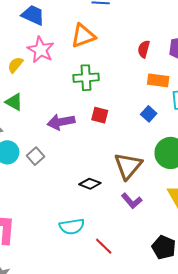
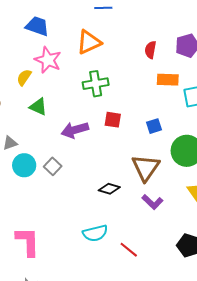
green triangle: (14, 102) -> (38, 107), moved
blue square: (149, 114) -> (154, 126), moved, turned 35

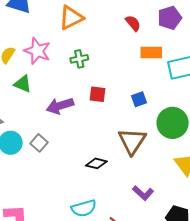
red semicircle: (150, 50) -> (133, 23), turned 132
pink star: (48, 60) -> (37, 51), moved
green cross: (96, 84) -> (79, 59), size x0.7
purple L-shape: (152, 202) -> (143, 193), moved

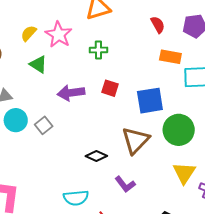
blue square: (139, 99) -> (150, 101), size x1.8
purple L-shape: (143, 193) -> (125, 184), moved

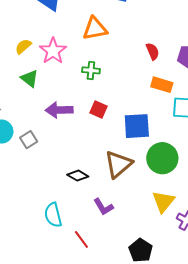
cyan semicircle: (76, 198) -> (53, 215), turned 75

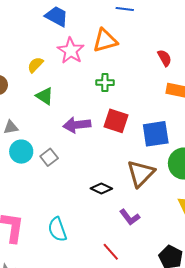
pink star: (53, 51) -> (71, 51), moved
red square: (99, 110) -> (116, 121), size x1.4
cyan semicircle: (53, 215) -> (57, 229), moved

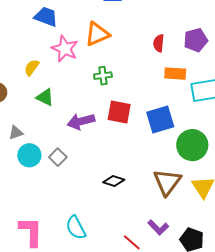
red semicircle: (165, 58) -> (159, 43), turned -138
brown triangle: (141, 173) -> (167, 182), moved
purple L-shape: (130, 217) -> (158, 227), moved

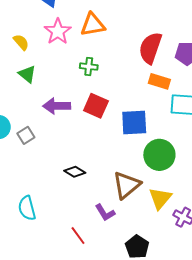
red semicircle: (159, 43) -> (150, 48), size x1.8
yellow semicircle: (32, 68) -> (21, 42), turned 90
purple L-shape: (158, 227) -> (105, 213), moved

